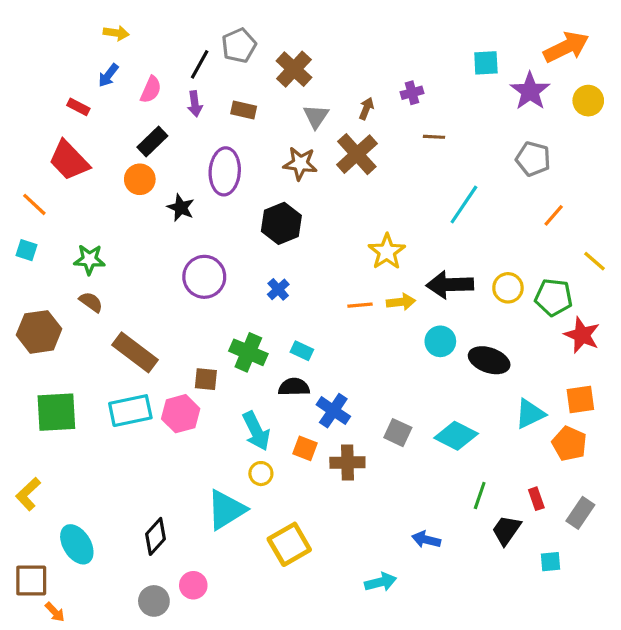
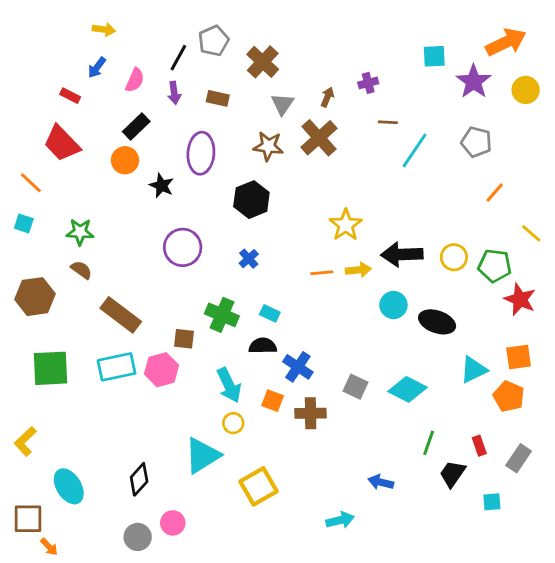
cyan line: (464, 204) -> (415, 150), moved

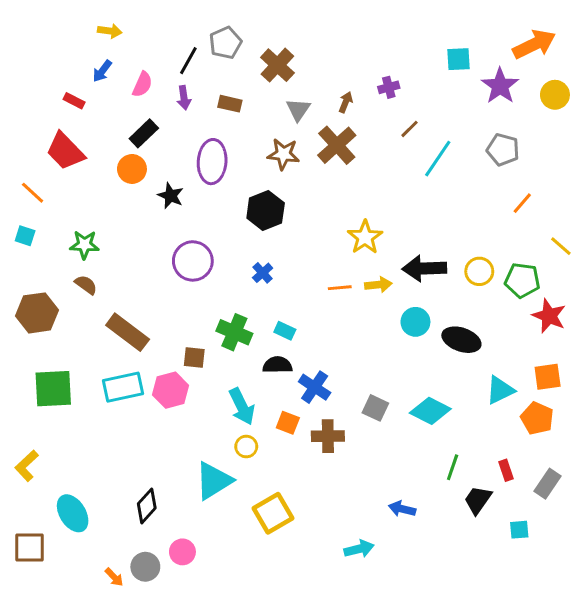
brown line: (388, 122) -> (410, 129), turned -48
orange arrow: (49, 547) -> (114, 577), moved

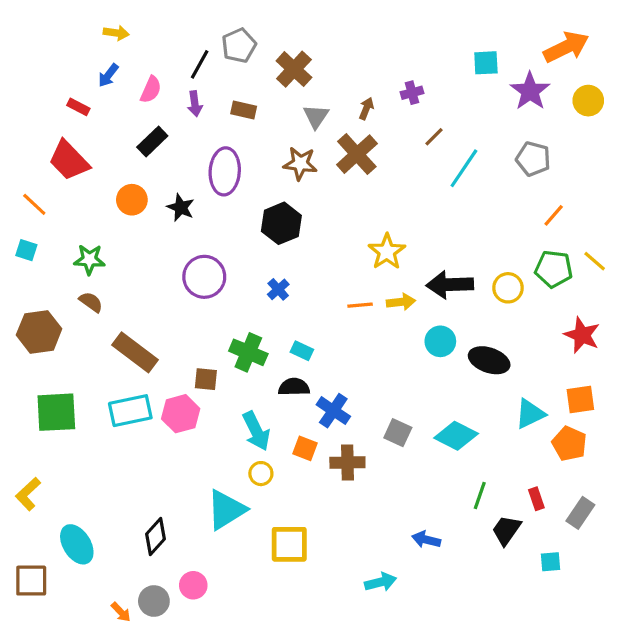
orange circle: (132, 169) -> (132, 200), moved
green pentagon: (522, 280) -> (554, 269), moved
yellow square: (273, 513) -> (289, 544), turned 30

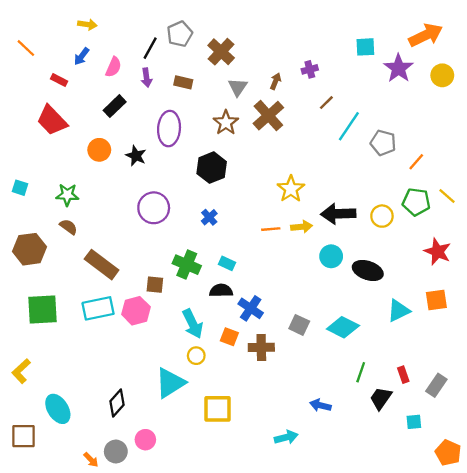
gray pentagon: (533, 159) -> (383, 143), moved
brown star: (300, 164) -> (226, 123), turned 30
orange line: (34, 204) -> (26, 48), moved
orange pentagon: (569, 444) -> (448, 453), moved

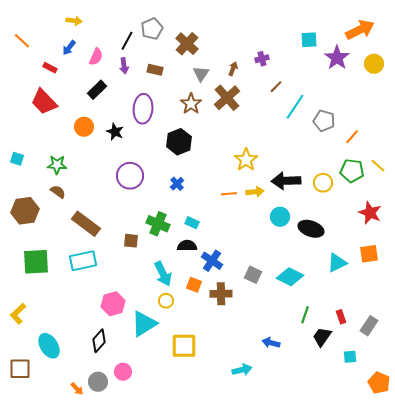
pink hexagon: (136, 311) -> (113, 304), moved

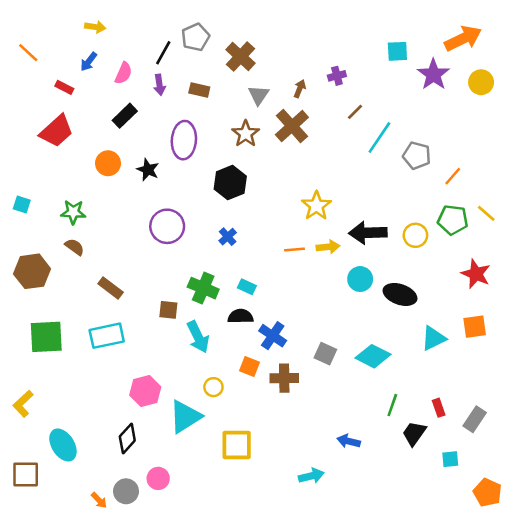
red trapezoid: (44, 102) -> (57, 131), turned -88
brown rectangle: (86, 224) -> (111, 288), size x0.7
cyan arrow: (163, 274) -> (198, 337), moved

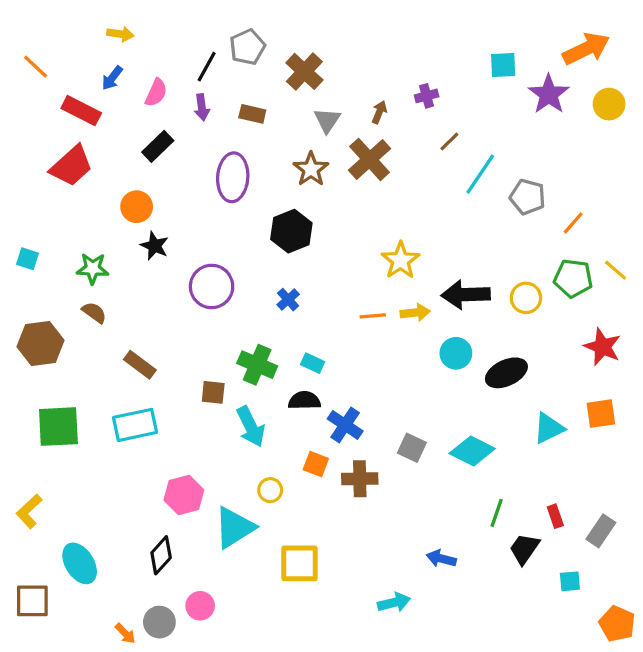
red rectangle: (64, 87) -> (81, 111), size x1.6
black star: (148, 170) -> (155, 246), moved
black ellipse: (400, 294) -> (506, 373), turned -44

